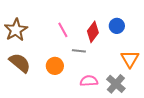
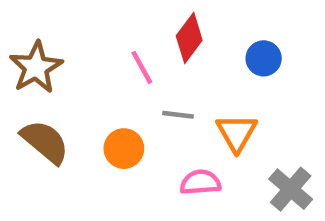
red diamond: (93, 32) -> (189, 38), moved
orange triangle: (130, 59) -> (237, 133), moved
gray cross: (116, 84) -> (291, 189), moved

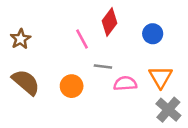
brown star: (36, 67) -> (21, 39), size x0.7
orange triangle: (237, 133) -> (161, 77), moved
pink semicircle: (200, 182) -> (125, 83), moved

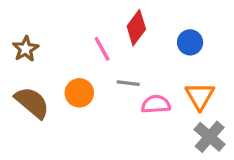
orange circle: (72, 86) -> (79, 93), moved

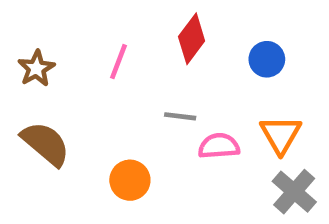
pink line: (102, 49) -> (119, 62), moved, turned 50
orange circle: (79, 93) -> (130, 180), moved

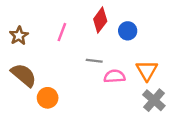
blue circle: (267, 59) -> (128, 31), moved
orange circle: (130, 180) -> (48, 98), moved

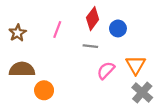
gray line: (94, 61) -> (90, 46), moved
brown semicircle: (24, 75) -> (22, 69), turned -40
pink semicircle: (115, 76) -> (106, 70), turned -42

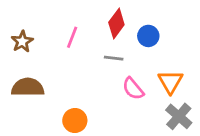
pink semicircle: (106, 70) -> (133, 89), turned -84
orange circle: (44, 90) -> (75, 121), moved

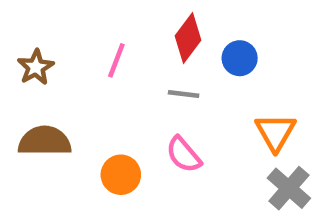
pink semicircle: (133, 89) -> (184, 155), moved
orange circle: (75, 121) -> (121, 175), moved

